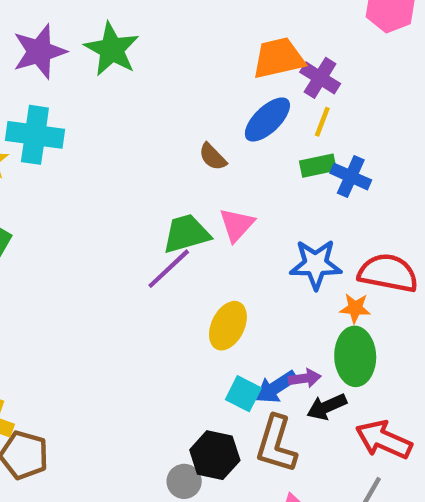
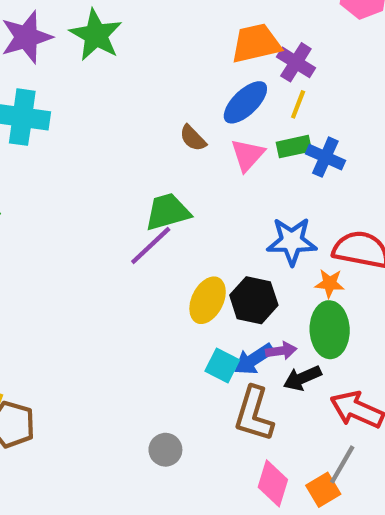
pink triangle: (237, 225) -> (248, 155), moved
black hexagon: (215, 455) -> (254, 300), moved

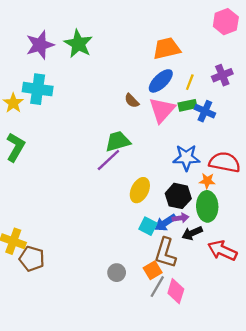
purple cross: (296, 62) -> (222, 75), moved, turned 36
pink triangle: (248, 155) -> (162, 110), size x1.4
black hexagon: (254, 300) -> (178, 196), moved
gray line: (342, 464) -> (157, 287), moved
orange square: (323, 490) -> (153, 270), moved

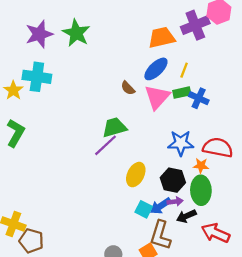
purple cross: (222, 75) -> (195, 25), moved, size x1.4

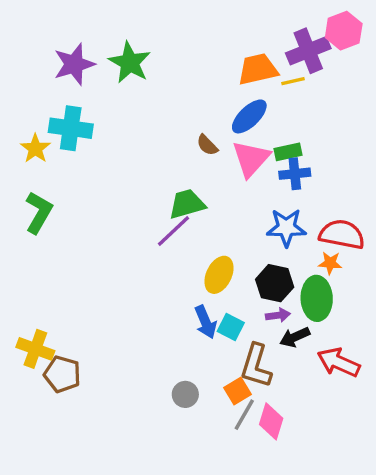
yellow line: (184, 70) -> (293, 81), moved, turned 56
blue cross: (199, 98) -> (295, 174), moved, turned -30
orange star: (201, 166) -> (330, 263), moved
blue arrow: (160, 206) -> (206, 322), moved, turned -80

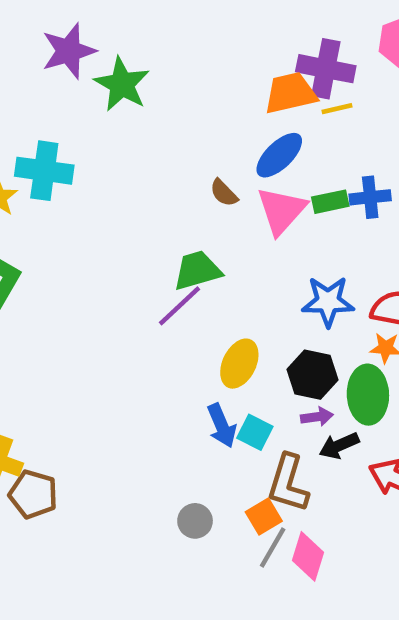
purple cross: (308, 51) -> (326, 69), moved, turned 33
purple star: (74, 64) -> (69, 51), moved
blue cross: (295, 174) -> (370, 197), moved

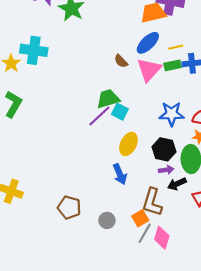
yellow line: (337, 109) -> (176, 47), moved
cyan square: (255, 432) -> (120, 112), moved
brown pentagon: (33, 494) -> (69, 207), moved

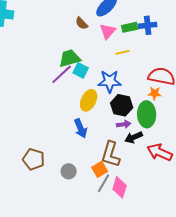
yellow line: (176, 47) -> (123, 52), moved
pink triangle: (149, 70) -> (108, 31), size x0.7
blue star: (172, 114) -> (110, 81), moved

